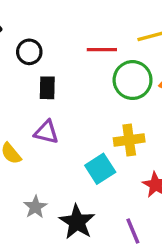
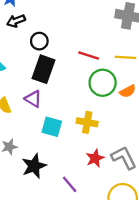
black rectangle: (47, 88) -> (44, 69), size x1.6
cyan square: (100, 169) -> (52, 127), moved, turned 30
purple line: (133, 231) -> (70, 184), turned -36

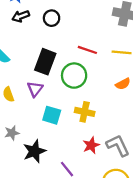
black circle: (39, 41) -> (52, 18), moved
green circle: (103, 83) -> (74, 76), moved
purple triangle: (33, 99) -> (35, 89), turned 35

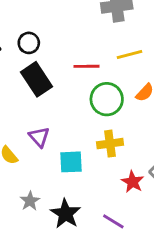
black rectangle: (45, 62) -> (37, 79), moved, turned -35
green circle: (74, 76) -> (107, 99), moved

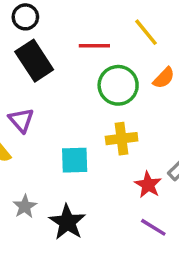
yellow line: (129, 55) -> (146, 32), turned 65
purple triangle: (39, 137) -> (21, 120), moved
purple line: (113, 221) -> (153, 227), moved

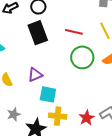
purple triangle: (21, 120) -> (35, 75), moved, turned 35
yellow cross: (122, 139) -> (58, 116), moved

